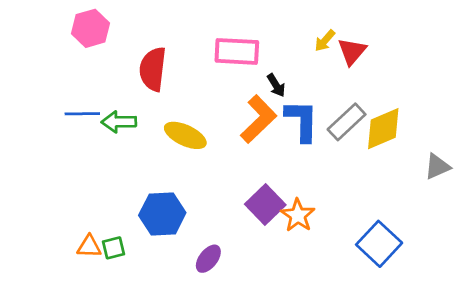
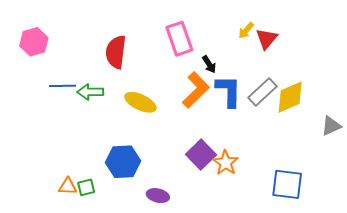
pink hexagon: (90, 28) -> (34, 42), moved
pink rectangle: (237, 51) -> (179, 39), turned 68
blue square: (379, 244) -> (287, 184), turned -36
purple ellipse: (208, 259) -> (158, 196), turned 65

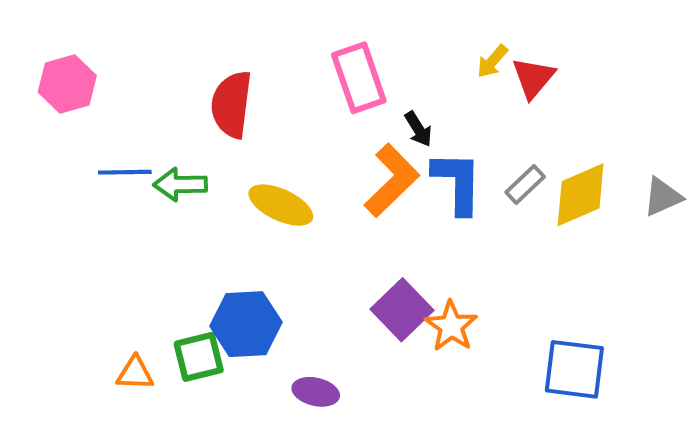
gray rectangle: (262, 92) -> (525, 184), size x0.7
gray triangle: (331, 126) -> (663, 197), moved
green square: (86, 187) -> (199, 357), moved, size x1.4

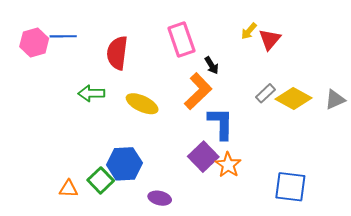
blue line: (125, 172) -> (63, 36), moved
blue L-shape: (457, 182) -> (221, 123), moved
yellow diamond: (581, 195) -> (293, 99), turned 52
green square: (199, 357) -> (101, 180), turned -30

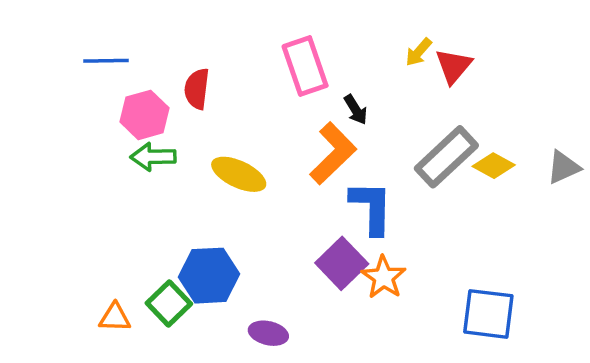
pink hexagon: (34, 43) -> (144, 115), moved
red semicircle: (117, 53) -> (197, 89), size x0.7
gray rectangle: (265, 93) -> (446, 157), size x1.8
yellow diamond: (293, 99) -> (494, 166), size x0.7

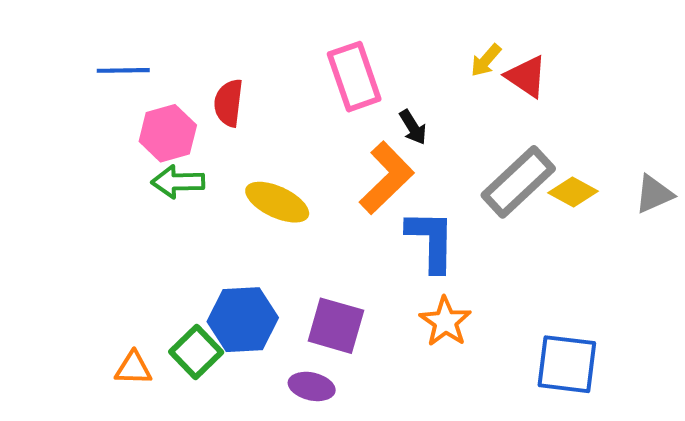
red triangle: (453, 66) -> (526, 77), turned -36
purple square: (342, 263) -> (336, 326), moved, turned -30

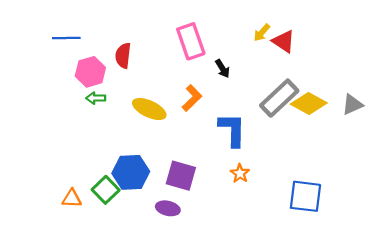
orange L-shape: (387, 178) -> (192, 98), moved, size x0.7
green arrow: (178, 182) -> (96, 98), size x0.7
yellow diamond: (573, 192) -> (309, 104), size x1.4
orange star: (445, 322) -> (240, 173), size x0.7

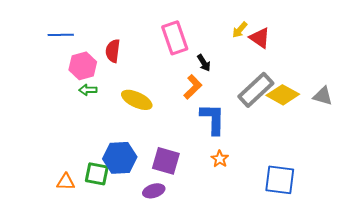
orange L-shape: (192, 98) -> (193, 87), moved
gray triangle: (352, 105) -> (323, 96), turned 40
green square: (106, 190) -> (97, 174), turned -35
purple ellipse: (168, 208) -> (154, 191), turned -30

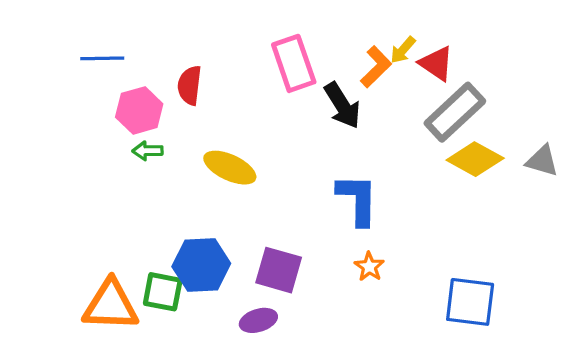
black arrow: (204, 63) -> (342, 105), size x1.6
orange L-shape: (193, 87) -> (376, 67), moved
gray rectangle: (256, 90) -> (455, 112), moved
orange triangle: (66, 182) -> (111, 305), size x1.8

